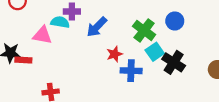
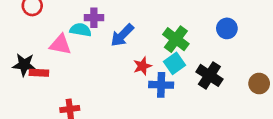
blue circle: (175, 21) -> (227, 28), moved
cyan square: (155, 52) -> (175, 63), moved

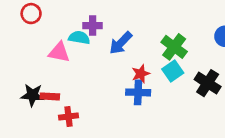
black star: (24, 65) -> (32, 95), moved
red rectangle: (39, 73) -> (50, 96), moved
blue cross: (161, 85) -> (138, 92), moved

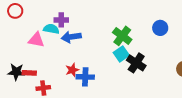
blue arrow: (121, 43) -> (71, 37), moved, turned 36
red star: (141, 74) -> (72, 70), moved
black cross: (208, 83) -> (136, 63), moved
blue cross: (138, 92) -> (85, 77), moved

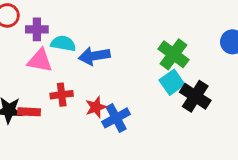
purple cross: (61, 20) -> (37, 29), moved
blue cross: (85, 77) -> (116, 118), turned -30
red cross: (43, 88) -> (62, 95), moved

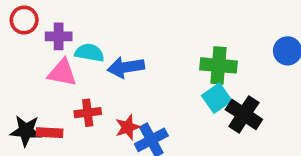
green cross: (174, 54) -> (218, 65), turned -32

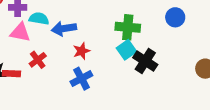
red cross: (88, 113) -> (38, 60), turned -30
red star: (128, 127) -> (81, 51), moved

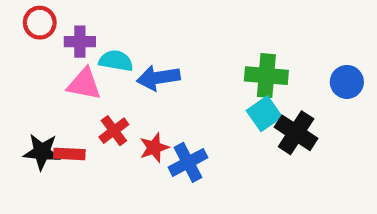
blue circle: (175, 17) -> (347, 82), moved
red star: (81, 51) -> (154, 148), moved

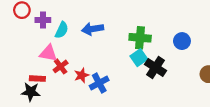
cyan semicircle: (116, 61) -> (62, 30), turned 105
blue arrow: (158, 78) -> (93, 29), moved
pink triangle: (84, 84) -> (48, 53), moved
black star: (42, 152) -> (31, 92), moved

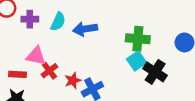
cyan semicircle: (62, 30) -> (58, 22), moved
red rectangle: (37, 79) -> (18, 74), moved

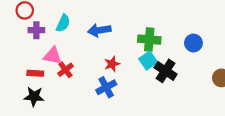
purple cross: (30, 19) -> (36, 30), moved
cyan semicircle: (58, 22) -> (63, 23), moved
red star: (73, 81) -> (112, 64), moved

